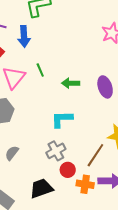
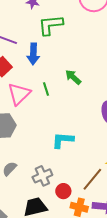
green arrow: (71, 83) -> (73, 77), moved, turned 36
gray cross: (56, 151) -> (42, 176), moved

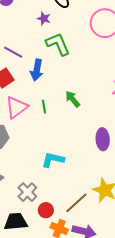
green L-shape: (51, 25) -> (58, 44), turned 64
gray cross: (42, 176) -> (27, 192), turned -30

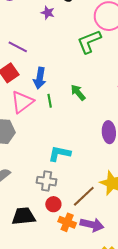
green L-shape: (58, 44) -> (89, 42), moved, turned -88
blue arrow: (37, 70) -> (40, 78), moved
gray cross: (27, 192) -> (47, 181), moved, turned -36

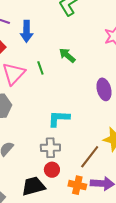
blue arrow: (40, 78) -> (27, 31), moved
red circle: (53, 204) -> (52, 170), moved

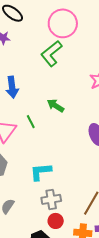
cyan L-shape: (59, 119) -> (41, 172), moved

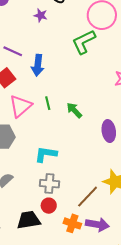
green arrow: (56, 106) -> (74, 110), moved

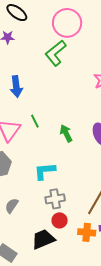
green arrow: (74, 110) -> (66, 133), moved, turned 30

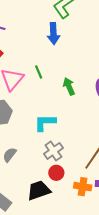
blue arrow: (16, 87) -> (53, 34), moved
gray cross: (55, 199) -> (53, 151), turned -30

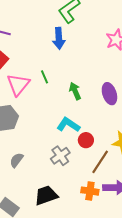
cyan L-shape: (45, 123) -> (68, 125), moved, turned 35
red circle: (56, 173) -> (86, 140), moved

